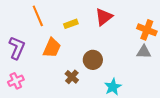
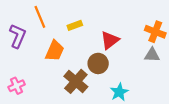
red triangle: (104, 17) -> (110, 40), moved
purple L-shape: (17, 48) -> (18, 36), moved
brown cross: (72, 77) -> (76, 81), size x1.6

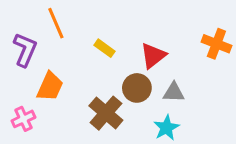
yellow rectangle: (75, 25) -> (104, 48), moved, turned 56
orange trapezoid: (55, 51) -> (50, 86), moved
gray triangle: (152, 55) -> (174, 92), moved

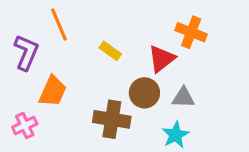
orange cross: (216, 44) -> (191, 32), moved
brown cross: (106, 113) -> (112, 119), turned -32

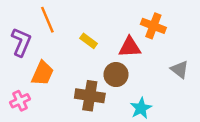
red triangle: (162, 59) -> (130, 47), turned 35
gray triangle: (183, 98) -> (180, 70), moved, turned 36

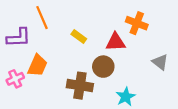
purple L-shape: (21, 42) -> (19, 38), turned 65
pink cross: (20, 101) -> (15, 79), moved

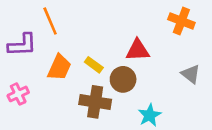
orange cross: (137, 23) -> (181, 21), moved
yellow rectangle: (79, 36) -> (94, 65), moved
orange trapezoid: (38, 65) -> (59, 67), moved

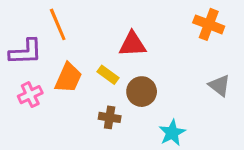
red triangle: (138, 50) -> (132, 44), moved
pink cross: (18, 94) -> (30, 95), moved
brown cross: (95, 102) -> (110, 117), size x0.6

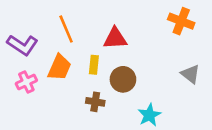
orange line: (58, 24) -> (66, 29), moved
purple L-shape: (26, 52) -> (22, 45), turned 36
yellow rectangle: (108, 75) -> (94, 65), turned 60

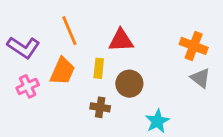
orange cross: (181, 21) -> (194, 46), moved

